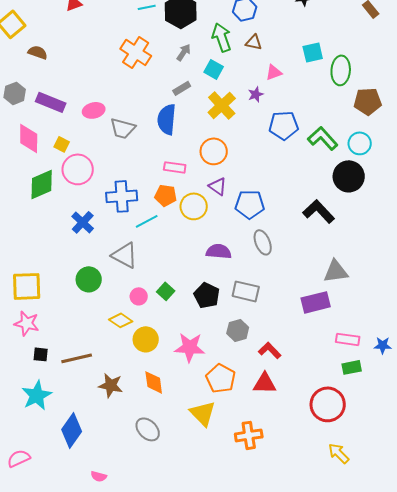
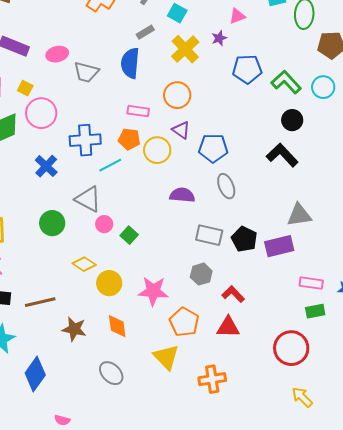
black circle: (349, 176) -> (292, 120), moved, size x0.7
black pentagon: (207, 295) -> (244, 239), moved
pink circle: (139, 296) -> (104, 224), moved

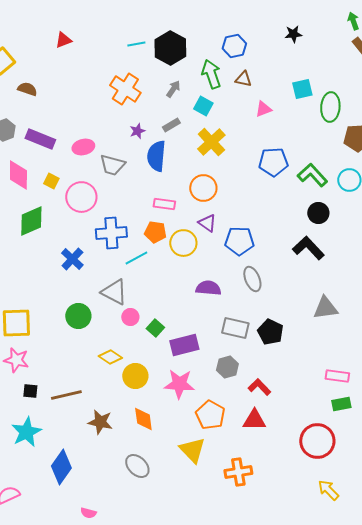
purple star: (219, 38) -> (137, 131), moved
pink circle: (41, 113) -> (81, 197), moved
purple rectangle: (279, 246) -> (184, 345), moved

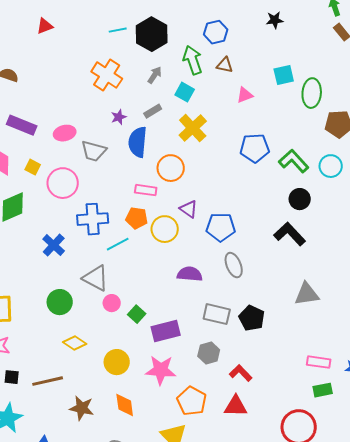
orange circle: (203, 188) -> (171, 168), moved
yellow diamond: (110, 357) -> (75, 343), moved

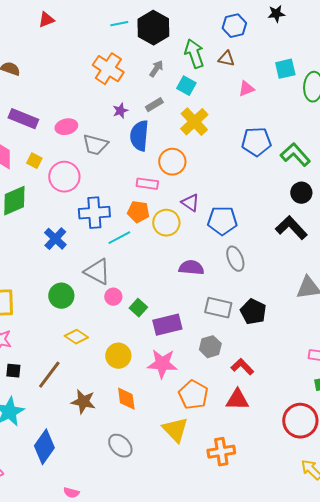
blue hexagon: (216, 32) -> (234, 26), moved
brown line: (48, 381) -> (49, 375), turned -40

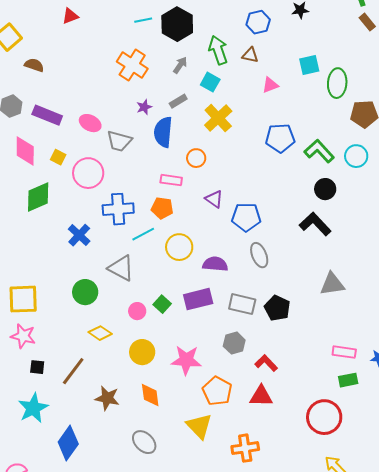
pink ellipse: (66, 127) -> (90, 123), turned 40
orange circle: (172, 162) -> (196, 158), size x0.7
yellow circle: (166, 223) -> (179, 247), moved
pink circle: (113, 297) -> (137, 311), moved
purple rectangle: (167, 325) -> (198, 299), moved

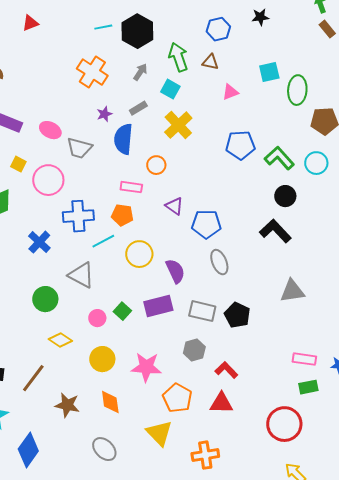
purple semicircle: (215, 264) -> (175, 271), turned 60

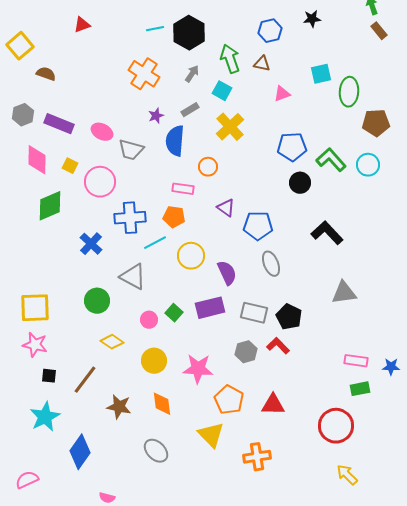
black circle: (285, 196) -> (300, 183), moved
red L-shape: (226, 370) -> (278, 346), moved

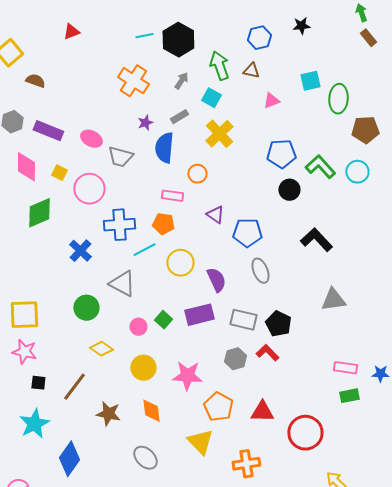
red circle: (336, 426) -> (305, 433), moved

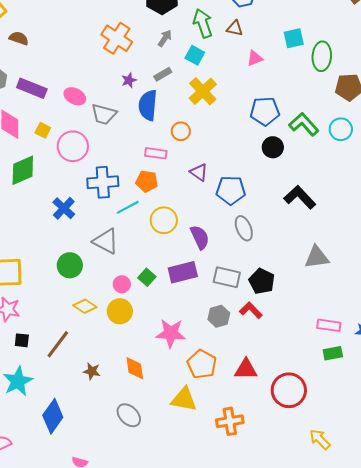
yellow circle: (143, 368) -> (120, 311), moved
brown star: (108, 414) -> (92, 371), size x0.7
yellow triangle: (200, 442) -> (184, 399), turned -36

